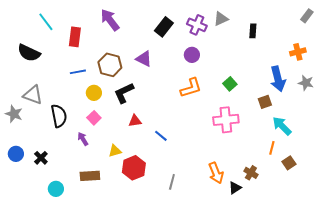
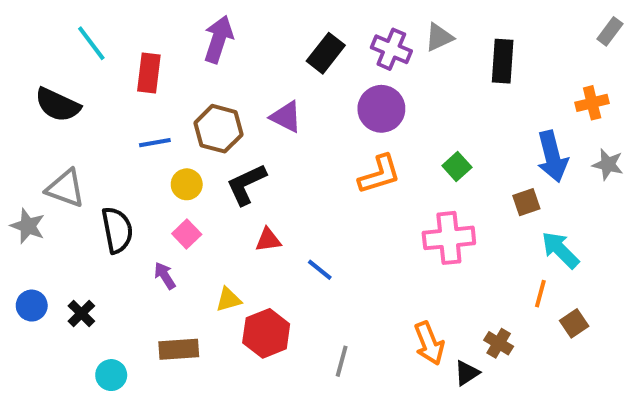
purple arrow: (110, 20) -> (218, 39), turned 55
black rectangle: (253, 31) -> (503, 61), size x1.5
purple circle: (192, 55) -> (381, 109), size x1.5

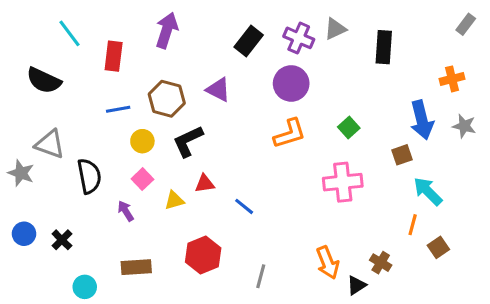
yellow triangle: (228, 300) -> (174, 200), moved

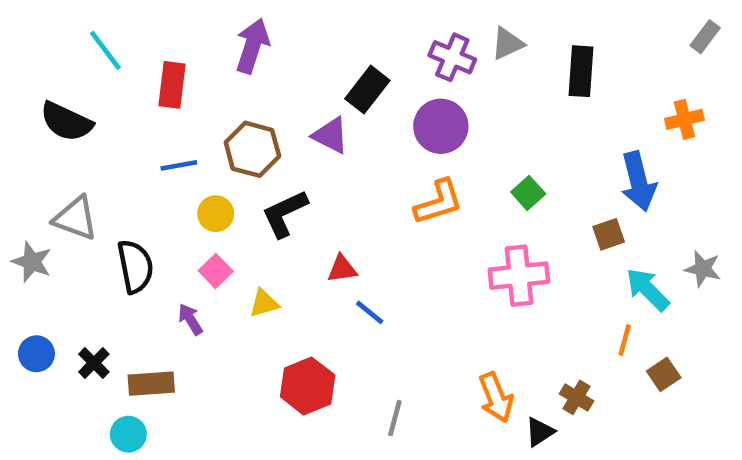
black rectangle: (249, 41) -> (367, 90), moved
gray star: (464, 126) -> (703, 269), moved
red triangle: (205, 184) -> (342, 269), moved
brown rectangle: (136, 267) -> (151, 384), moved

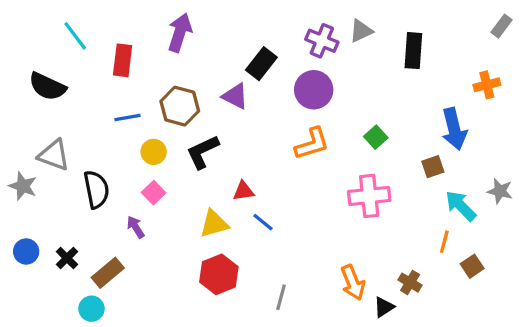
yellow triangle: (264, 303) -> (214, 224), moved, size x1.4
brown rectangle: (151, 384) -> (108, 273), turned -36

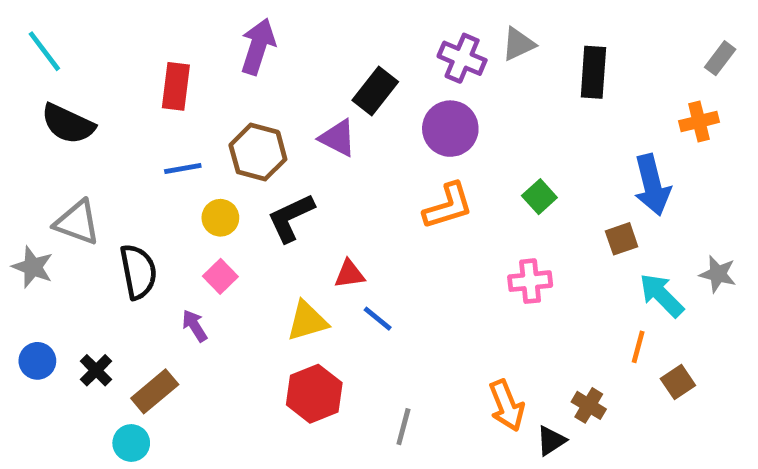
gray rectangle: (502, 26) -> (720, 58), moved
cyan line: (75, 36) -> (44, 51), moved
pink cross: (369, 196) -> (530, 281), size x0.7

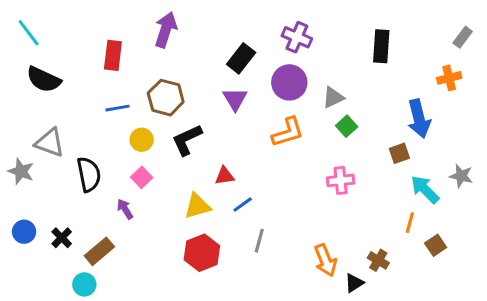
gray triangle: (518, 44) -> (333, 98), moved
purple triangle: (338, 138) -> (235, 99), moved, turned 32
blue line: (378, 319) -> (243, 205), turned -75
gray line: (403, 427) -> (259, 241), moved

